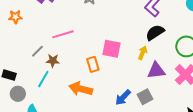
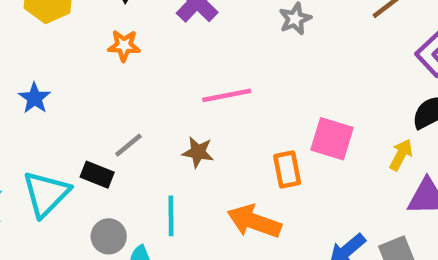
gray line: (37, 51) -> (128, 145), moved
cyan line: (43, 79) -> (171, 216), moved, turned -36
gray circle: (18, 94) -> (109, 236), moved

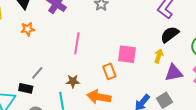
pink line: (227, 95) -> (77, 43), turned -60
brown star: (198, 152) -> (73, 81), moved

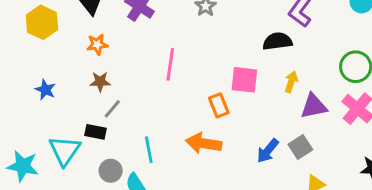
black semicircle: (170, 35) -> (277, 41), moved, turned 30
brown star: (73, 81) -> (100, 82), moved

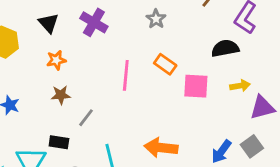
yellow arrow: (291, 82) -> (240, 86), turned 66
orange rectangle: (219, 105) -> (165, 64), moved, turned -30
gray line: (112, 109) -> (86, 118), moved

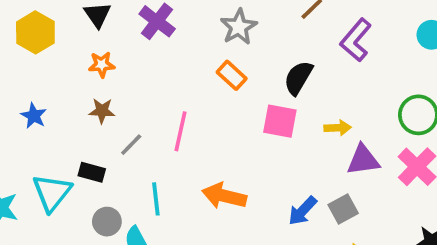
gray star: (156, 19) -> (239, 27), size x1.4
black semicircle: (225, 48) -> (298, 78), moved, turned -56
orange rectangle: (165, 64) -> (232, 75), moved
pink line: (126, 75) -> (181, 131), moved

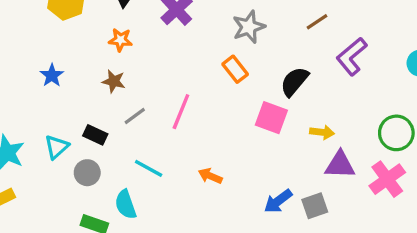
cyan triangle: (52, 193) -> (57, 147), size x0.7
orange arrow: (224, 196) -> (210, 176), size x0.6
cyan line: (156, 199) -> (149, 168), turned -64
gray circle: (107, 222) -> (87, 173), moved

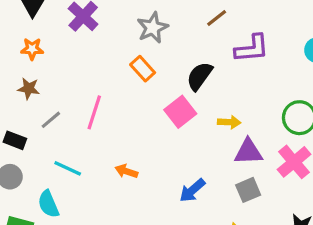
purple L-shape: (352, 56) -> (252, 48), turned -141
pink square: (271, 118) -> (180, 112), turned 36
gray square: (315, 206) -> (248, 190), moved

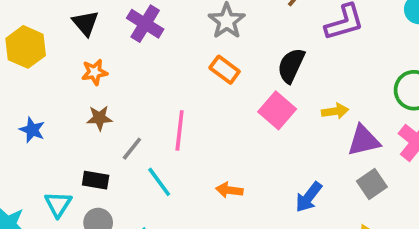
cyan line: (68, 168) -> (159, 182), moved, turned 40

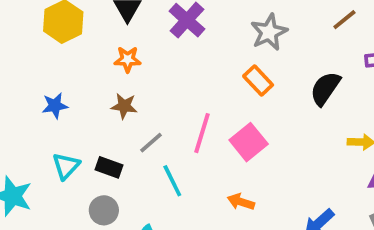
pink square: (277, 110) -> (249, 142), moved
blue star: (32, 130) -> (55, 106), turned 30
cyan triangle: (58, 204) -> (66, 166), moved

